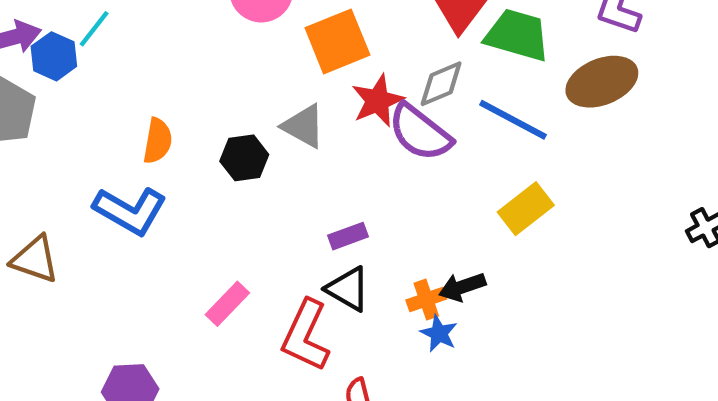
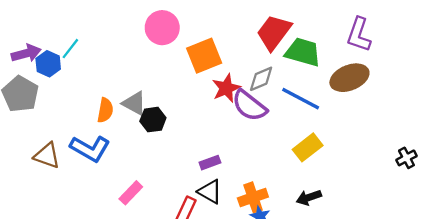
gray triangle: (304, 126) -> (134, 103), moved
brown triangle: (35, 259) -> (47, 156), moved
black arrow: (462, 287) -> (309, 197), moved
orange cross: (426, 300) -> (253, 197), size x1.4
pink rectangle: (227, 304) -> (131, 193), moved

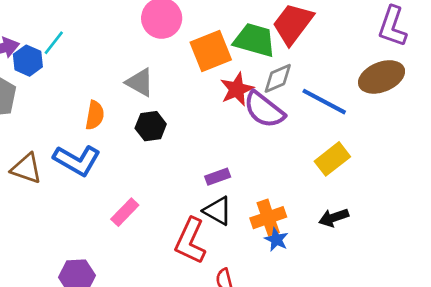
green trapezoid: (303, 52) -> (255, 40), moved
gray triangle: (134, 103) -> (140, 82), moved

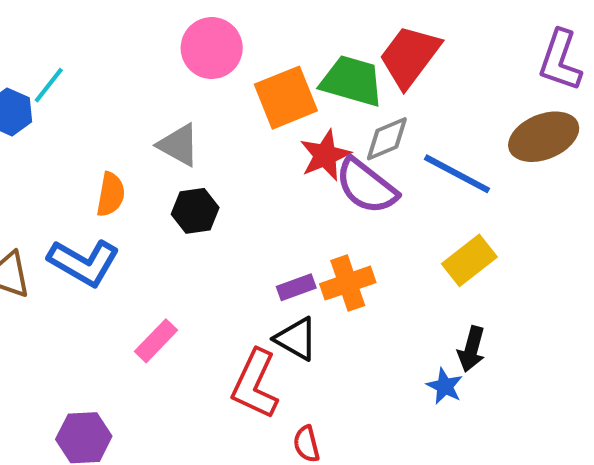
orange cross: (268, 218) -> (348, 283), moved
black arrow: (334, 218) -> (471, 349), turned -56
blue star: (276, 239) -> (445, 386), moved

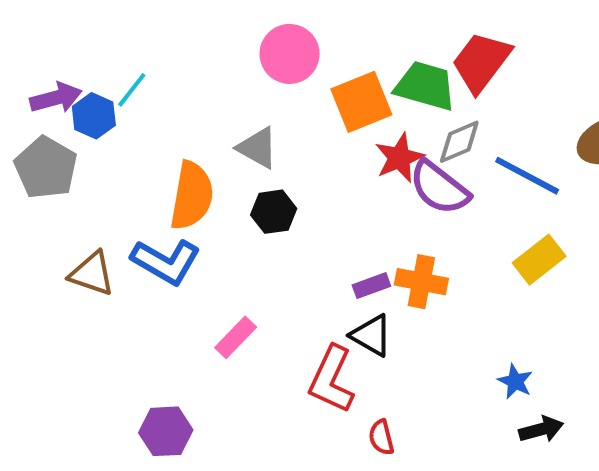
orange semicircle: (111, 194) -> (192, 196), size x1.6
orange cross: (348, 283) -> (421, 282), turned 30
black arrow: (471, 349) -> (541, 429), moved, turned -120

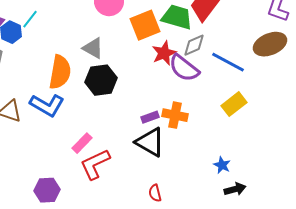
black hexagon: (274, 212) -> (101, 80), size x1.4
black triangle: (371, 335) -> (150, 142), size x1.4
red L-shape: (331, 379) -> (95, 164), moved, turned 40

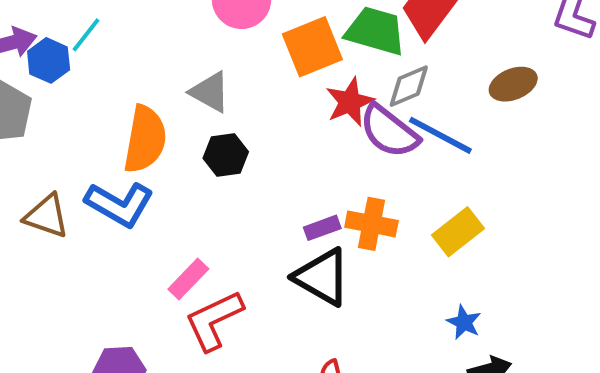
brown ellipse: (270, 44) -> (513, 84), moved, size x0.7
blue line: (228, 62) -> (440, 135), moved
black hexagon: (101, 80) -> (226, 155), size x0.7
yellow rectangle: (234, 104) -> (458, 232), moved

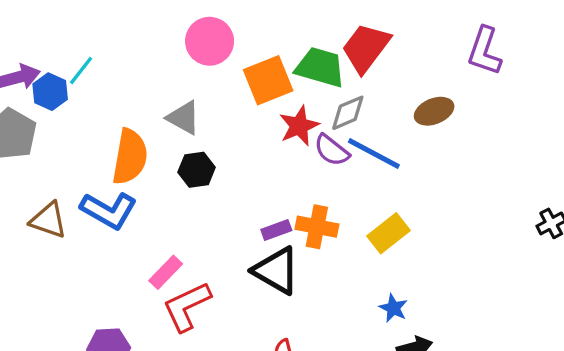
purple semicircle: (389, 131) -> (332, 150), size x0.7

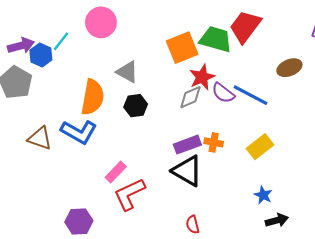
pink circle: (210, 41) -> (101, 22), moved
gray diamond: (348, 113) -> (190, 97), moved
orange cross: (317, 227) -> (214, 142), size x0.7
purple rectangle: (276, 230) -> (187, 145), size x1.4

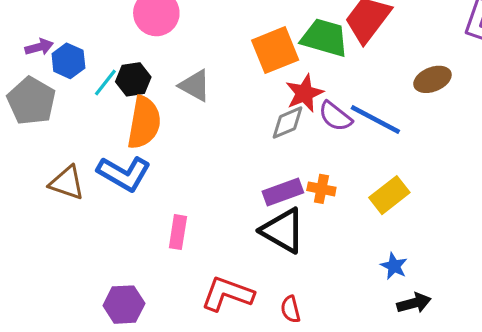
cyan line: (61, 41) -> (105, 82), moved
purple arrow: (21, 46) -> (39, 47), size x0.7
black hexagon: (136, 106) -> (133, 79), moved
pink rectangle: (116, 172) -> (178, 232), turned -35
red L-shape: (129, 194) -> (227, 294), moved, turned 45

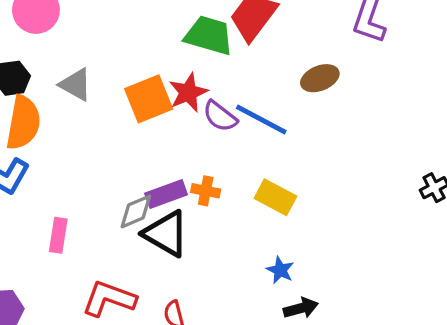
orange square: (275, 50) -> (149, 99), moved
gray diamond: (287, 123) -> (136, 211), moved
yellow rectangle: (389, 195) -> (275, 197), turned 66

